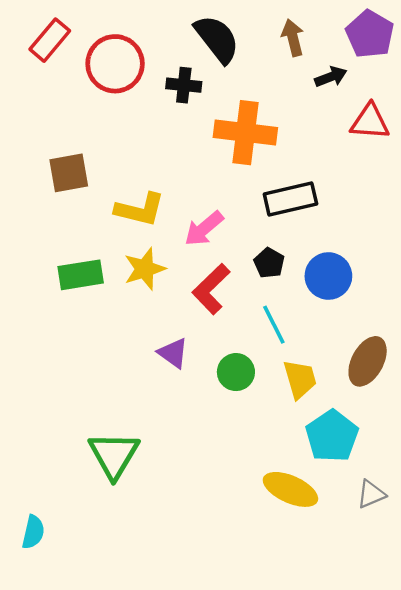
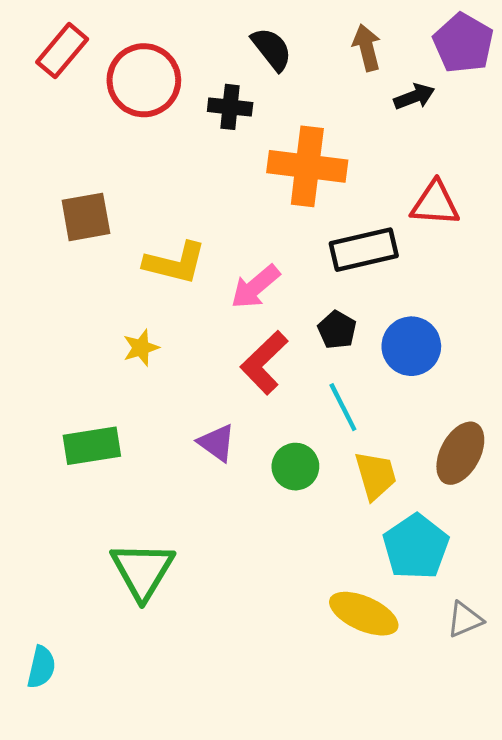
black semicircle: (217, 39) -> (272, 49), size x0.7
red triangle: (370, 122) -> (435, 204), moved
yellow star: (145, 269) -> (141, 348), moved, size x0.7
green rectangle: (81, 275) -> (92, 446), moved

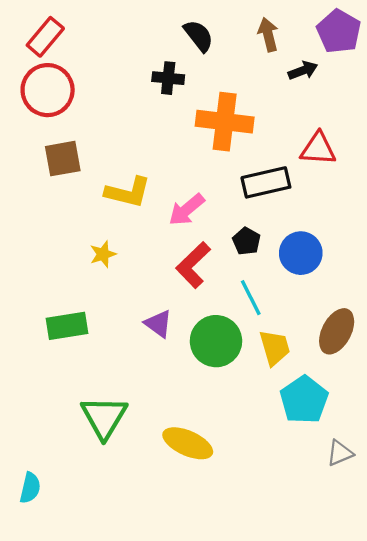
red circle: (144, 80) -> (48, 90), moved
green circle: (295, 467) -> (216, 341), size x1.5
yellow ellipse: (364, 614) -> (188, 443), moved

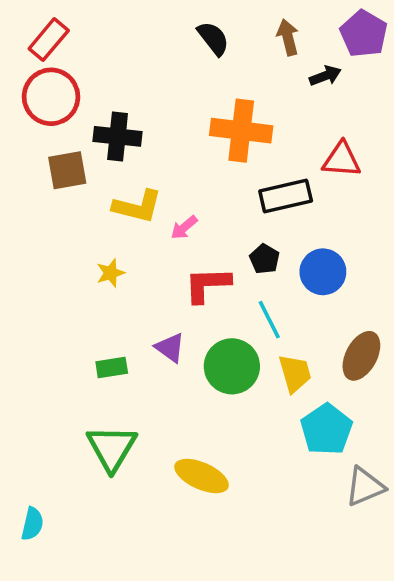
black cross: (168, 78) -> (118, 136), moved, size x1.4
pink arrow: (187, 210) -> (184, 227), moved, size x0.7
red L-shape: (193, 265) -> (207, 285), turned 42
green rectangle: (67, 326) -> (112, 367), moved, size x0.7
gray triangle: (340, 453) -> (365, 487), size x1.4

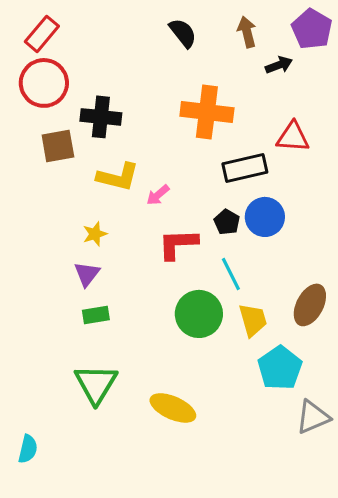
blue circle: (323, 272) -> (265, 217), moved
purple triangle: (170, 348) -> (87, 274), moved, turned 32

